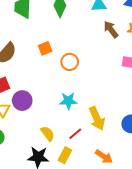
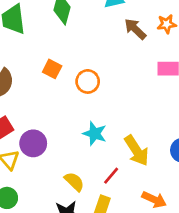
orange square: (45, 48) -> (52, 69), turned -32
cyan star: (68, 101) -> (95, 134), turned 30

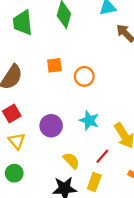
orange square: (52, 69) -> (54, 65), turned -35
purple circle: (33, 143) -> (51, 126), moved

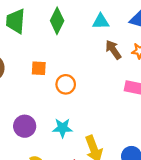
cyan star: (89, 120) -> (63, 128), turned -30

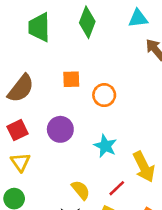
purple circle: (25, 126) -> (60, 129), moved
cyan star: (63, 128) -> (105, 146), turned 30

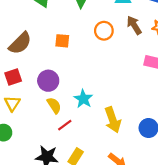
orange circle: (104, 95) -> (104, 31), moved
red line: (117, 188) -> (65, 125), moved
yellow semicircle: (81, 190) -> (54, 105), moved

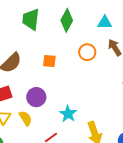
yellow semicircle: (54, 105) -> (25, 118), moved

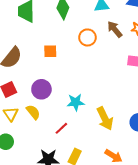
cyan star: (68, 114) -> (76, 102), turned -30

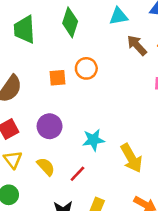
orange circle: (87, 37) -> (86, 68), moved
yellow semicircle: (33, 112) -> (46, 167), moved

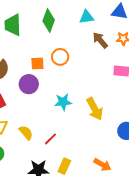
purple circle: (50, 126) -> (29, 84), moved
cyan star: (93, 140) -> (63, 102), moved
yellow arrow: (131, 158) -> (95, 109), moved

